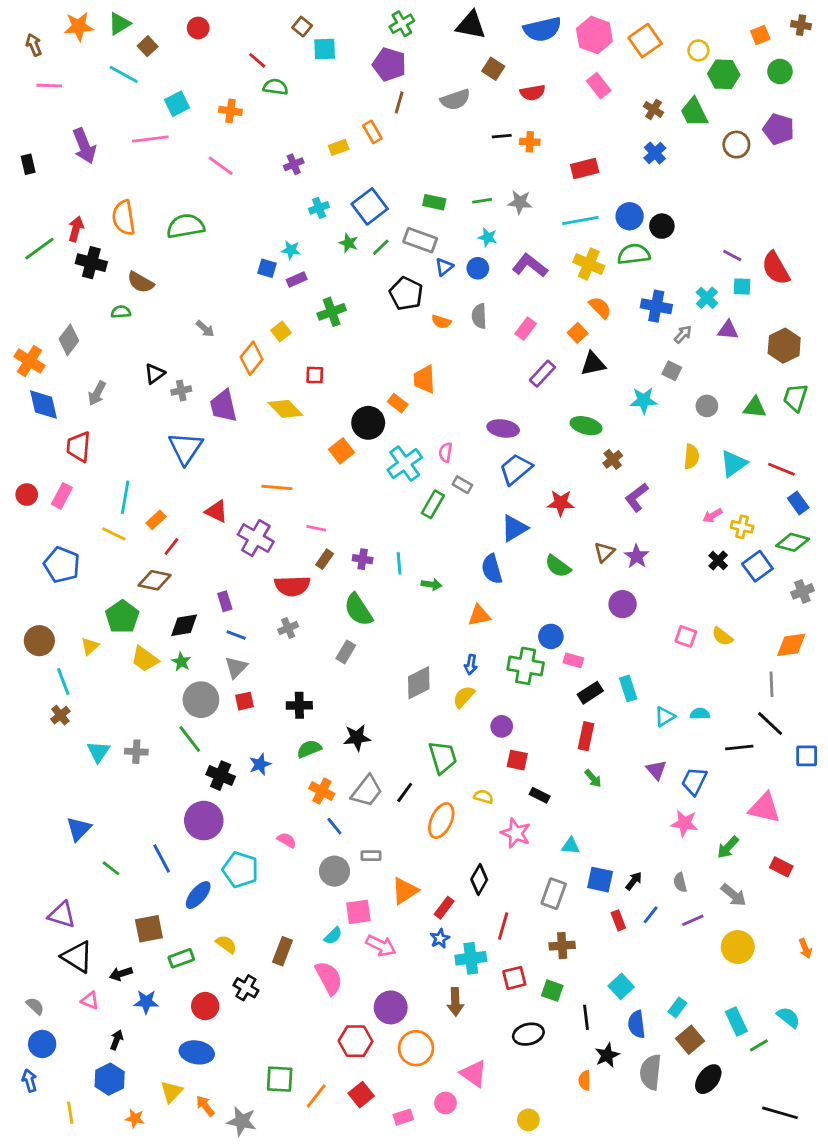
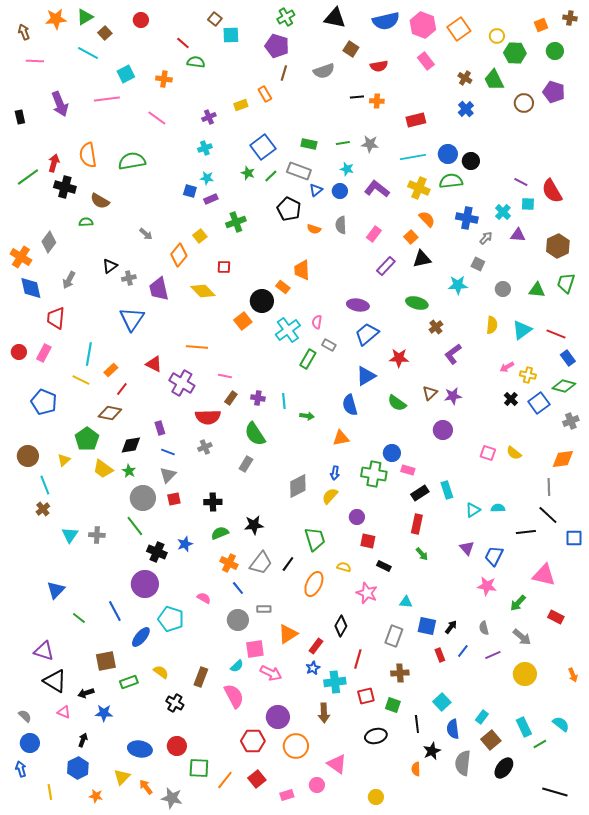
cyan cross: (319, 208) -> (205, 148), moved
purple star: (637, 556) -> (453, 396), turned 30
red circle: (205, 1006) -> (177, 746), moved

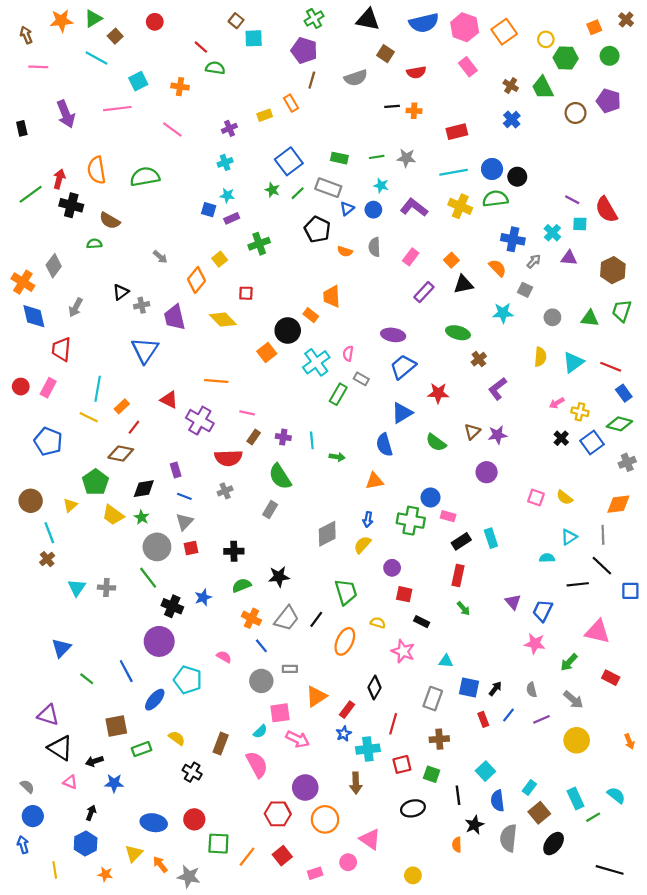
brown cross: (570, 18) -> (626, 20), turned 32
orange semicircle: (427, 219) -> (498, 268), moved
cyan triangle: (473, 510) -> (569, 537), moved

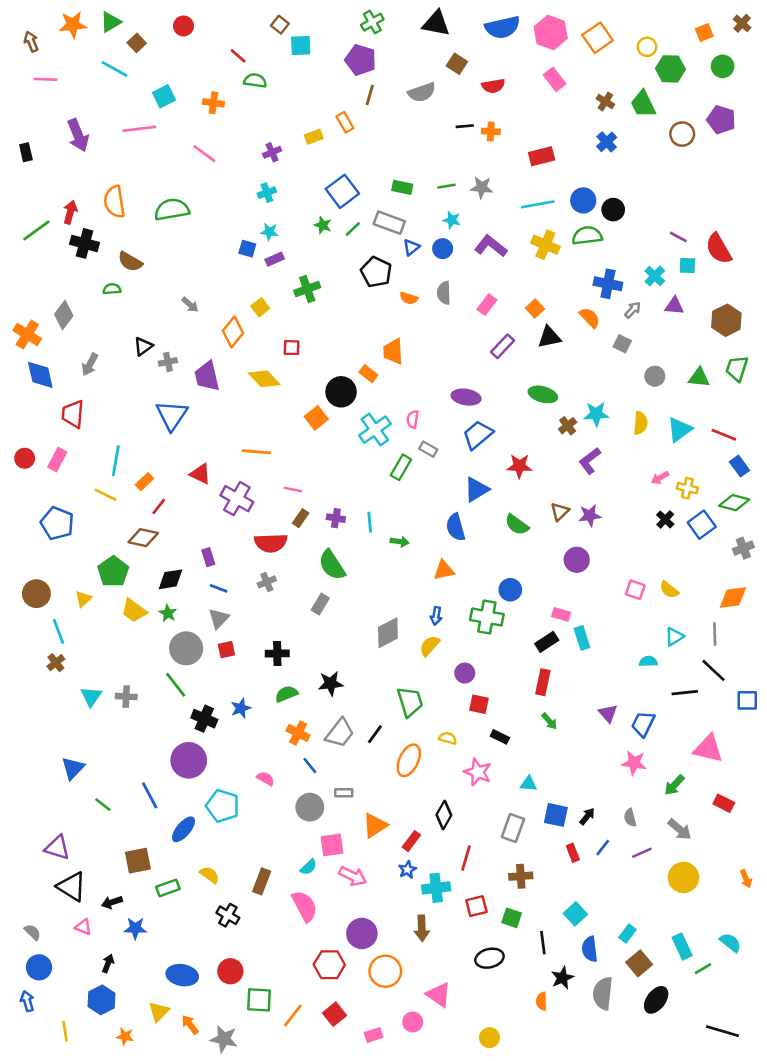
cyan star: (503, 313) -> (596, 414), moved
pink rectangle: (448, 516) -> (561, 614), moved

